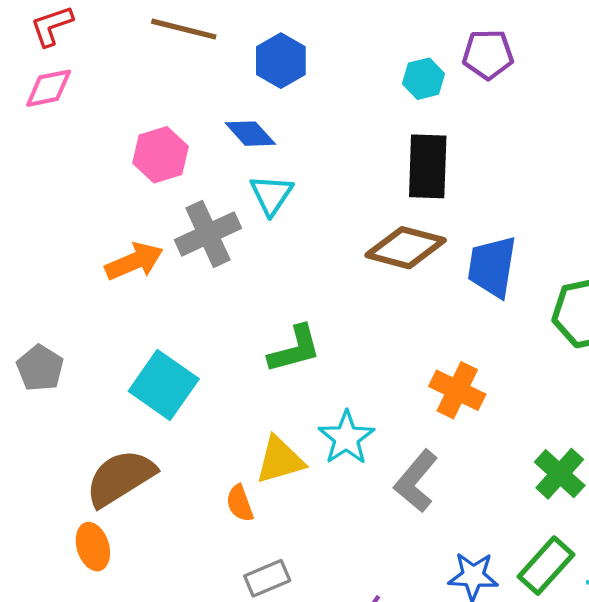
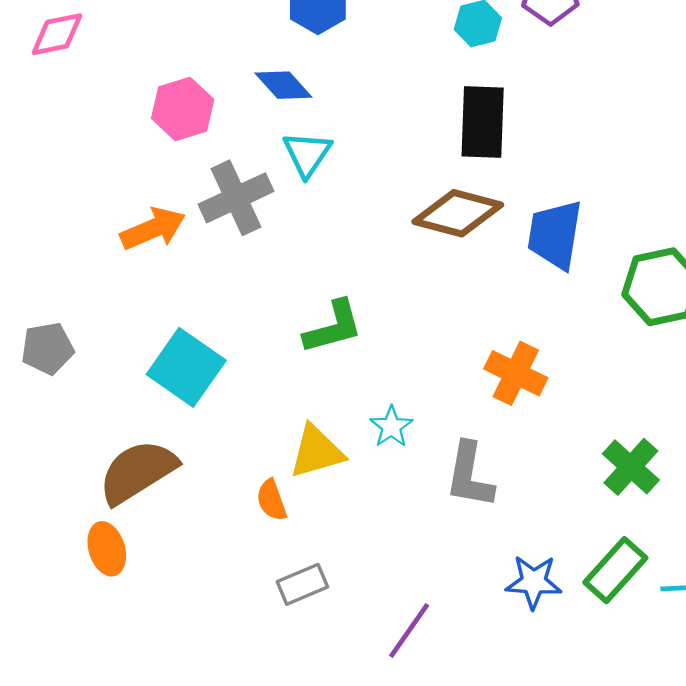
gray pentagon: (40, 368) -> (47, 348), turned 30
cyan star: (346, 438) -> (391, 427), size x0.7
gray L-shape: (416, 481) -> (470, 475), turned -30

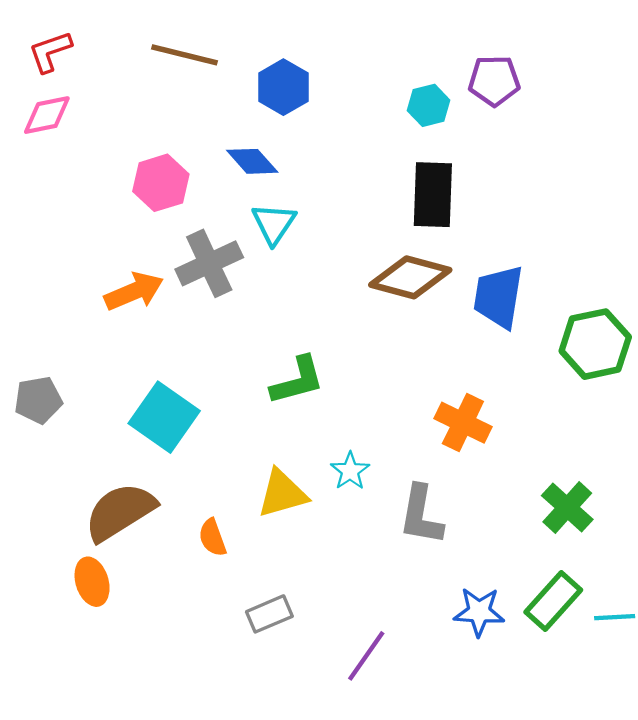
orange semicircle: (272, 500) -> (212, 538), moved

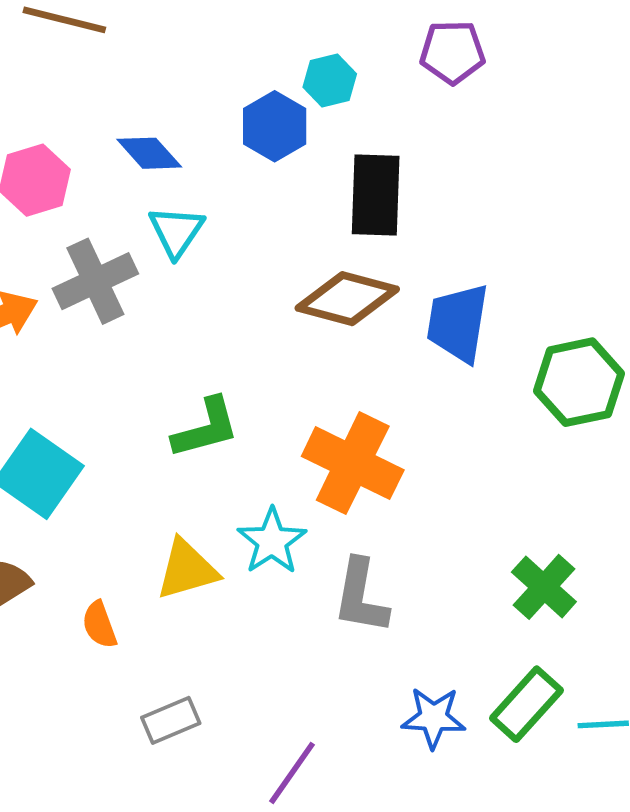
blue hexagon: (283, 87) -> (275, 126), moved
cyan hexagon: (429, 105) -> (330, 80), moved
orange cross: (463, 423) -> (353, 463), moved, size x1.4
cyan star: (350, 471) -> (272, 541), size x1.4

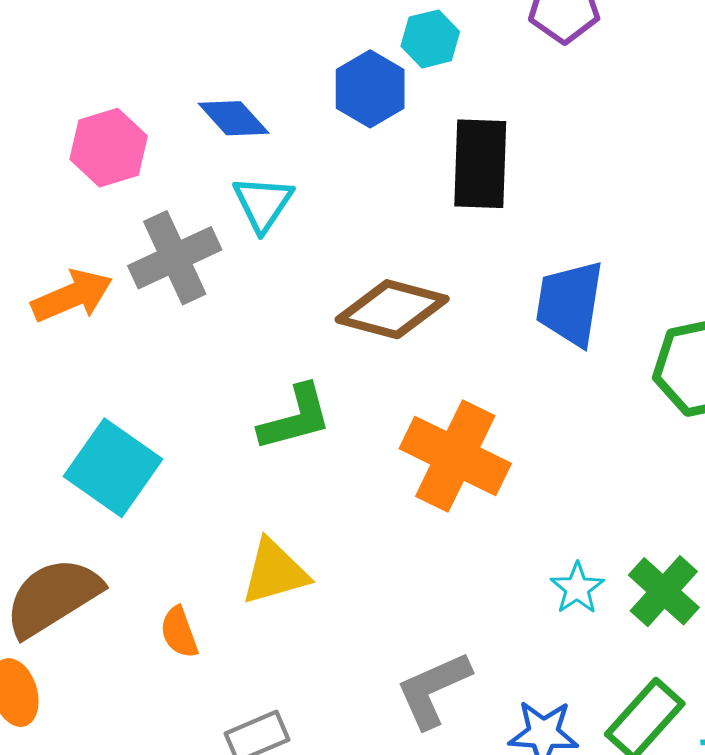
brown diamond: (347, 299) -> (392, 309), moved
cyan star: (272, 541) -> (577, 588), moved, size x0.7
gray L-shape: (361, 596) -> (433, 690), moved, turned 56

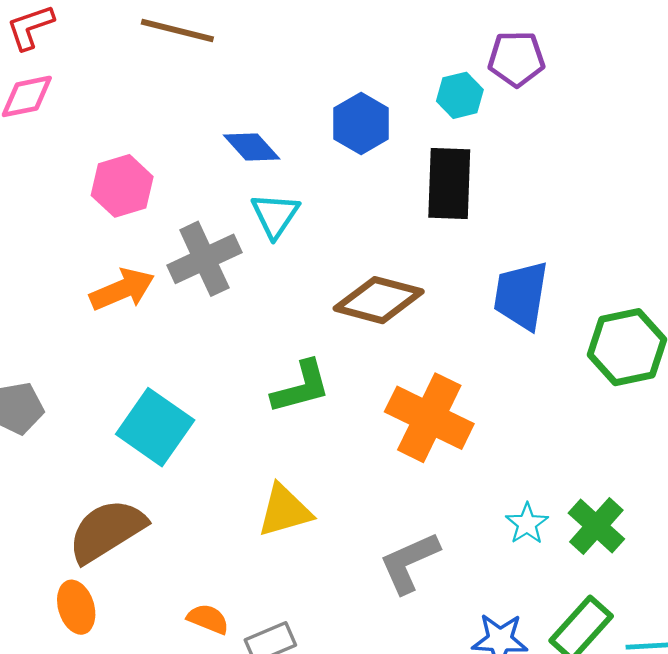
cyan hexagon: (430, 39) -> (460, 95), moved
pink hexagon: (109, 148) -> (122, 186), moved
orange semicircle: (179, 632) -> (208, 619), moved, turned 132
gray L-shape: (433, 690) -> (409, 562), moved

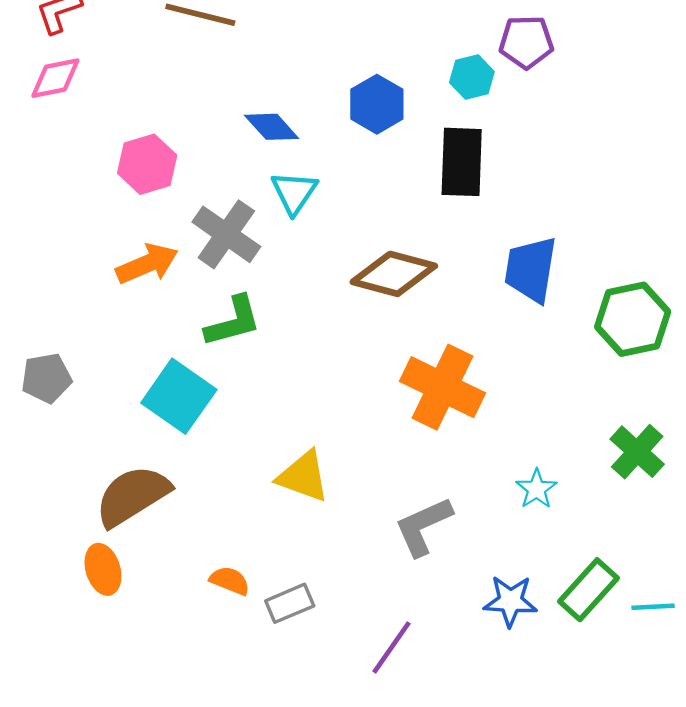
gray cross: (204, 259) -> (226, 234), turned -30
green L-shape: (301, 387) -> (233, 321), moved
yellow triangle: (285, 511) -> (303, 477), turned 36
green cross: (596, 526) -> (637, 452), moved

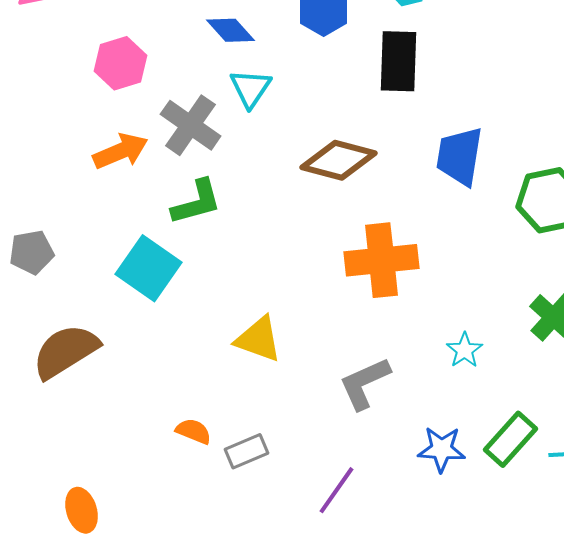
orange cross: (442, 387) -> (382, 260), turned -32
brown semicircle: (132, 496) -> (66, 351), moved
orange ellipse: (103, 569) -> (82, 510), moved

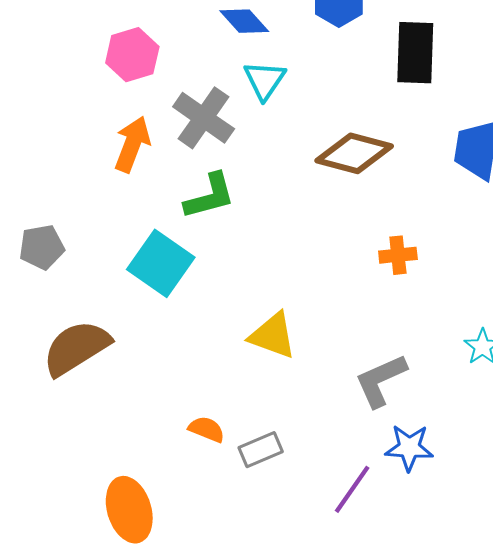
orange arrow: (121, 151) -> (132, 144), turned -46
orange cross: (382, 260) -> (398, 255), size x0.5
blue star: (442, 449) -> (409, 448), moved
orange ellipse: (82, 510) -> (129, 510), moved, size x1.4

